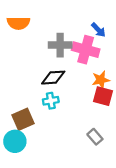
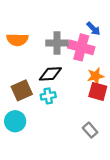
orange semicircle: (18, 23) -> (17, 40), moved
brown square: (23, 119) -> (22, 90), moved
cyan circle: (15, 141) -> (15, 121), moved

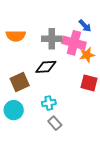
orange star: (96, 76) -> (87, 55), moved
cyan cross: (48, 96) -> (49, 103), moved
gray rectangle: (90, 130) -> (55, 123), moved

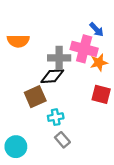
gray cross: (52, 39) -> (59, 58), moved
brown square: (20, 82) -> (35, 97), moved
cyan circle: (14, 110) -> (16, 147), moved

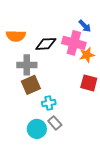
gray cross: (59, 58) -> (27, 65), moved
black diamond: (52, 76) -> (46, 44), moved
cyan circle: (16, 147) -> (37, 129), moved

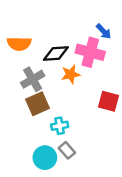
orange star: (87, 55) -> (71, 74), moved
gray cross: (27, 65) -> (33, 79), turned -30

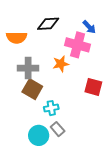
black diamond: (56, 53) -> (48, 24), moved
gray cross: (33, 79) -> (28, 68), turned 30
brown square: (38, 104) -> (32, 89), turned -36

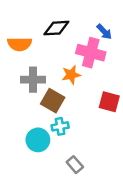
brown square: (32, 89) -> (53, 101), moved
gray rectangle: (58, 129) -> (75, 165), moved
cyan circle: (39, 135) -> (38, 140), moved

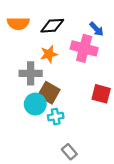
orange semicircle: (19, 44) -> (18, 23), moved
orange star: (71, 75) -> (49, 54), moved
cyan circle: (38, 140) -> (35, 104), moved

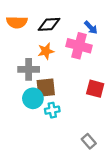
brown square: (49, 93) -> (46, 88), turned -36
gray rectangle: (69, 152) -> (89, 141), moved

